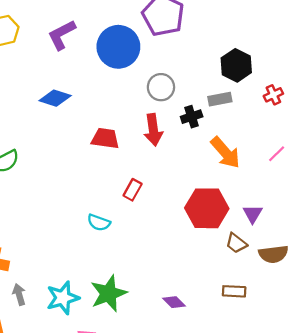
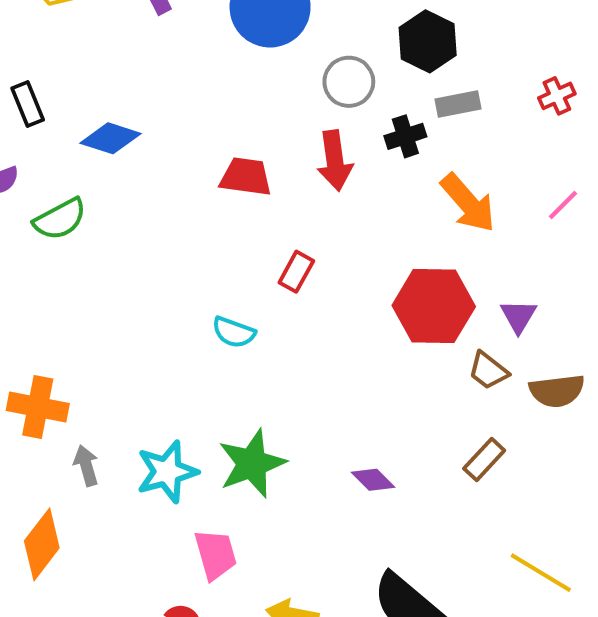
black hexagon: (236, 65) -> (428, 41), moved
blue diamond: (55, 98) -> (110, 138), moved
brown rectangle: (234, 291) -> (484, 460), turned -50

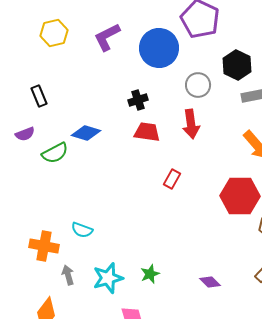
black cross: (405, 136) -> (138, 100), moved
blue diamond: (110, 138) -> (86, 133), moved
cyan semicircle: (234, 332) -> (82, 230), moved
green star: (252, 464) -> (150, 274), size x0.6

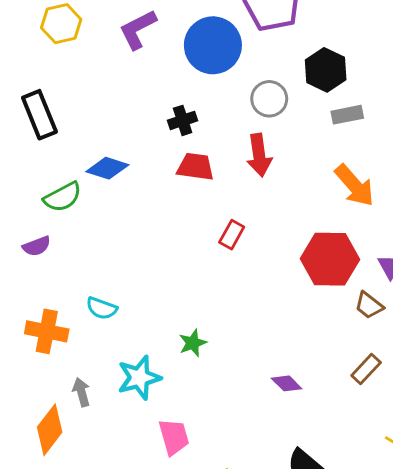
black rectangle: (39, 96) -> (39, 115), size x1.5
purple semicircle: (25, 134) -> (37, 246), moved
green star: (150, 274) -> (193, 343), moved
gray arrow: (68, 275) -> (81, 392), moved

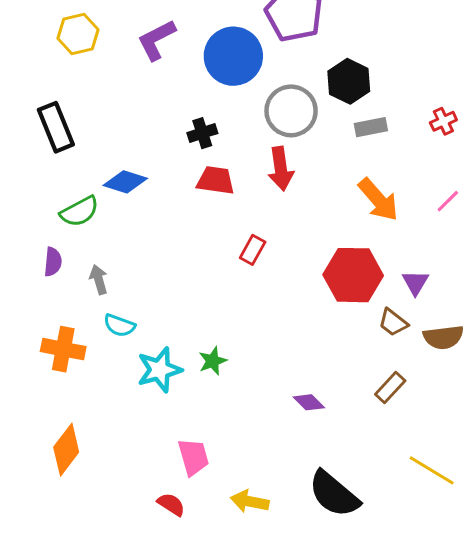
gray circle: (269, 99) -> (291, 111), size x1.4
purple semicircle: (37, 246) -> (53, 262), turned -64
cyan star: (139, 378) -> (159, 370), moved
gray arrow: (81, 392) -> (99, 280), moved

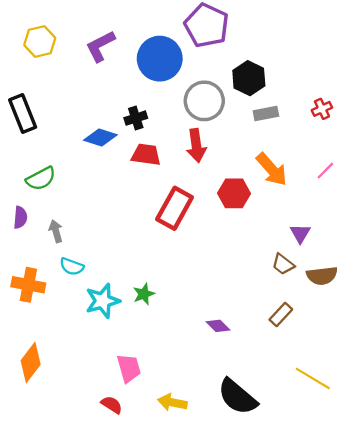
blue diamond: (125, 182) -> (100, 137), moved
red rectangle: (253, 250) -> (175, 208), size x1.8
red hexagon: (353, 275) -> (234, 193), moved, size x0.7

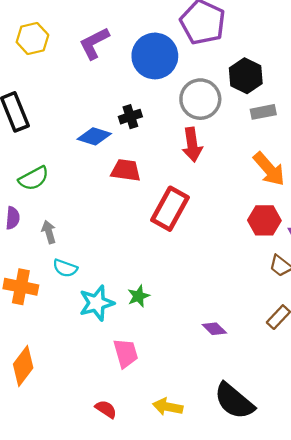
red trapezoid: (146, 155) -> (126, 170), moved
red hexagon: (234, 193) -> (264, 220), moved
pink trapezoid: (129, 368) -> (126, 353), moved

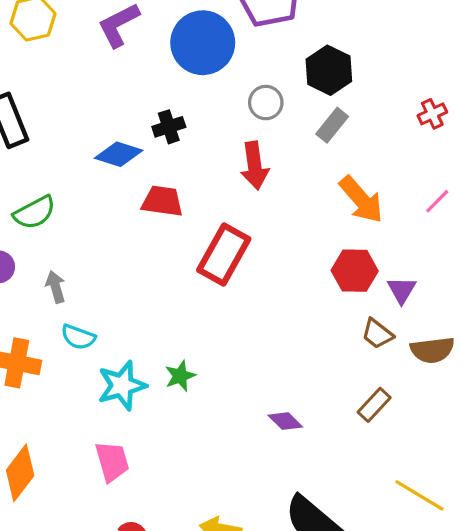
gray circle: (200, 99) -> (266, 103), size x0.6
gray rectangle: (263, 112) -> (332, 125), moved, turned -40
pink trapezoid: (126, 353) -> (112, 462), moved

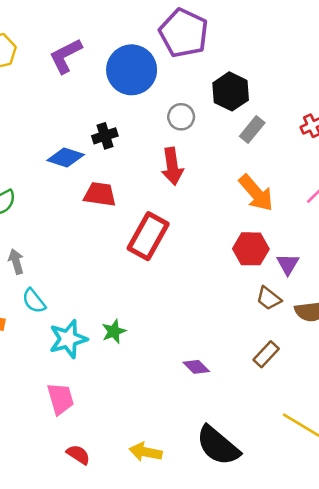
gray rectangle: (332, 125) -> (252, 129), moved
cyan semicircle: (78, 337) -> (34, 301), turned 32

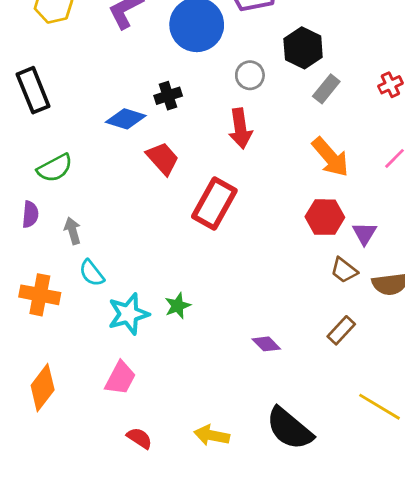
red trapezoid: (100, 194) -> (163, 158), turned 40
pink trapezoid: (60, 399) -> (120, 378), turned 44

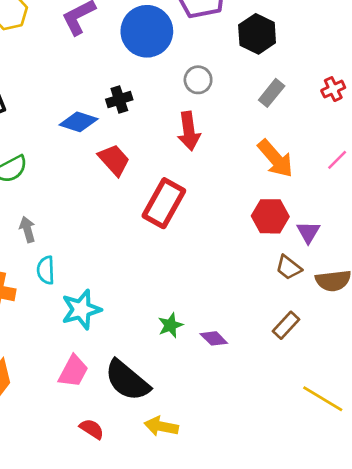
black hexagon: (303, 48) -> (257, 34), moved
cyan semicircle: (92, 273) -> (46, 270), turned 36
green star: (178, 306) -> (170, 325), moved
black semicircle: (289, 429) -> (127, 380), moved

